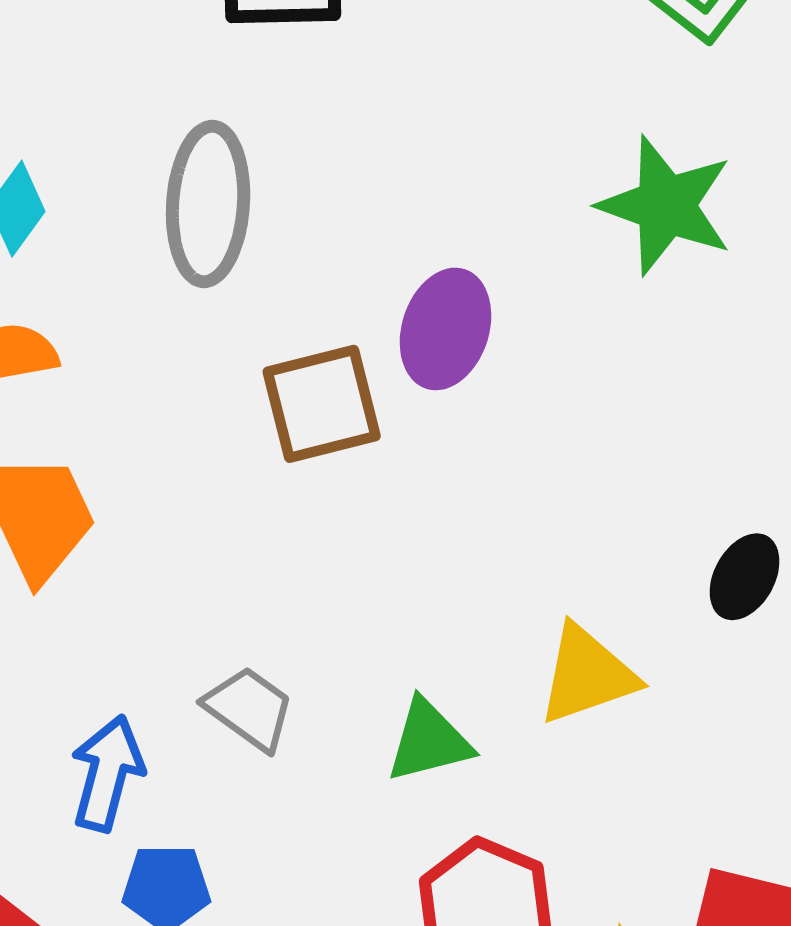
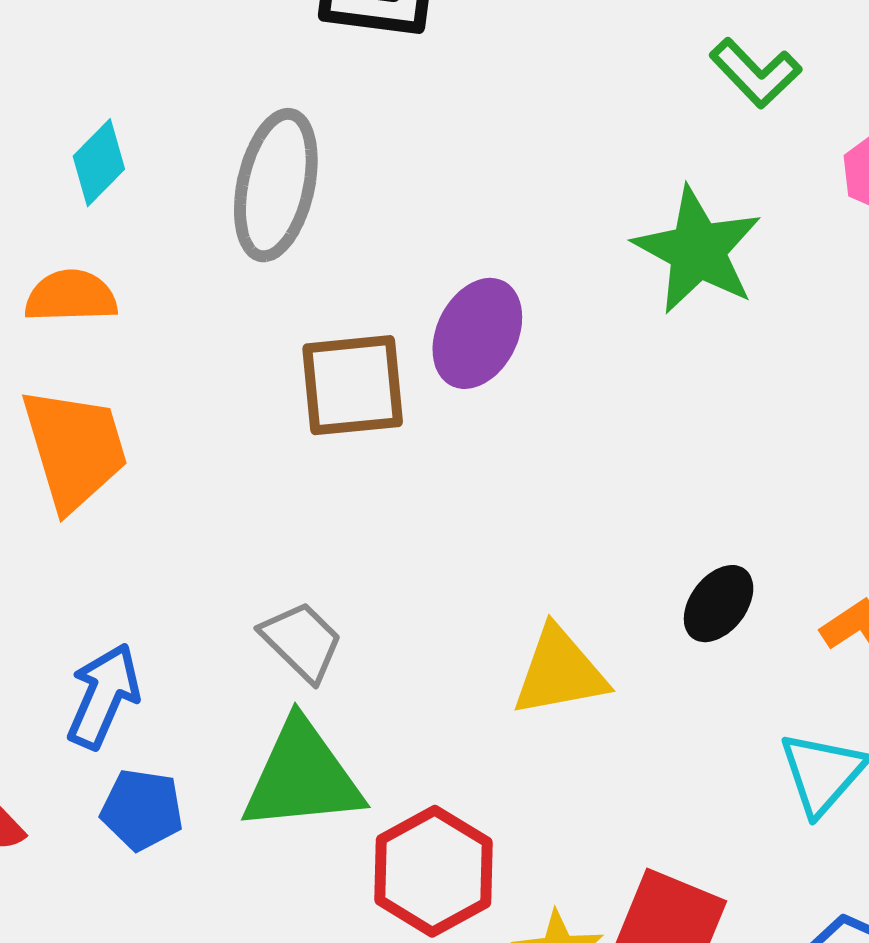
gray trapezoid: (249, 709) -> (302, 641), moved
green triangle: (429, 741) -> (302, 777), moved, size x1.5

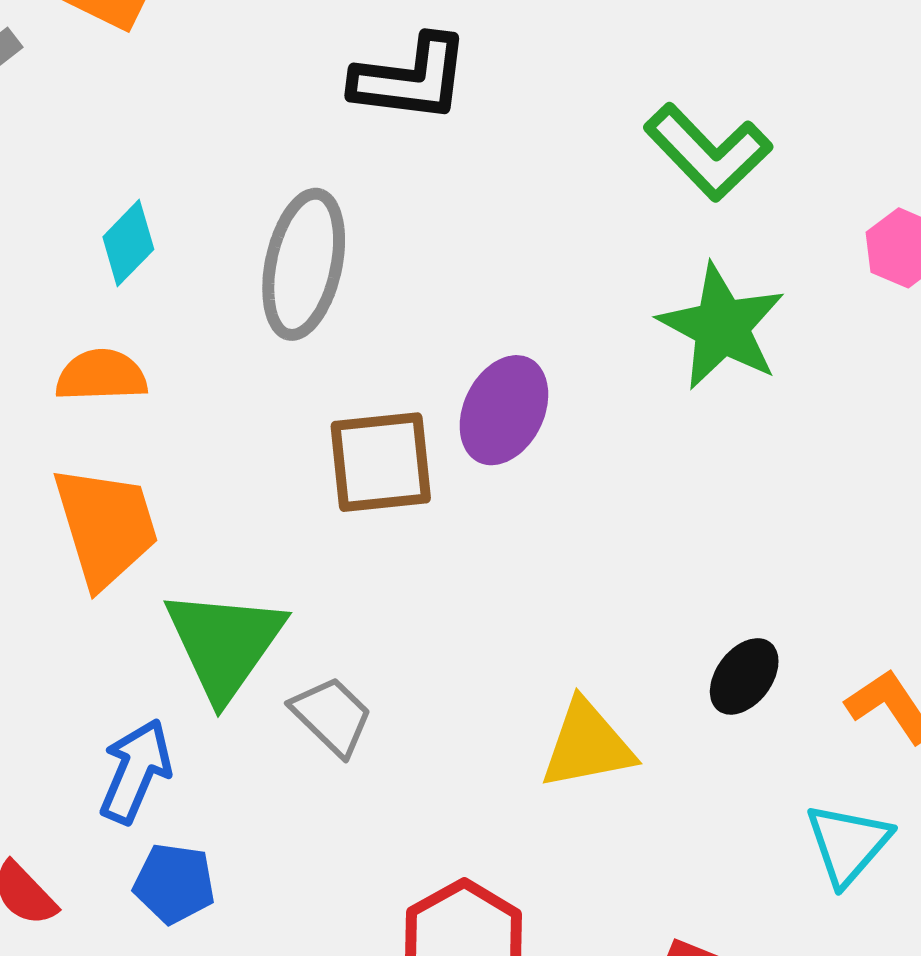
green L-shape: (755, 73) -> (708, 152), moved, size x1.4
green triangle: (302, 777) -> (225, 644), moved, turned -49

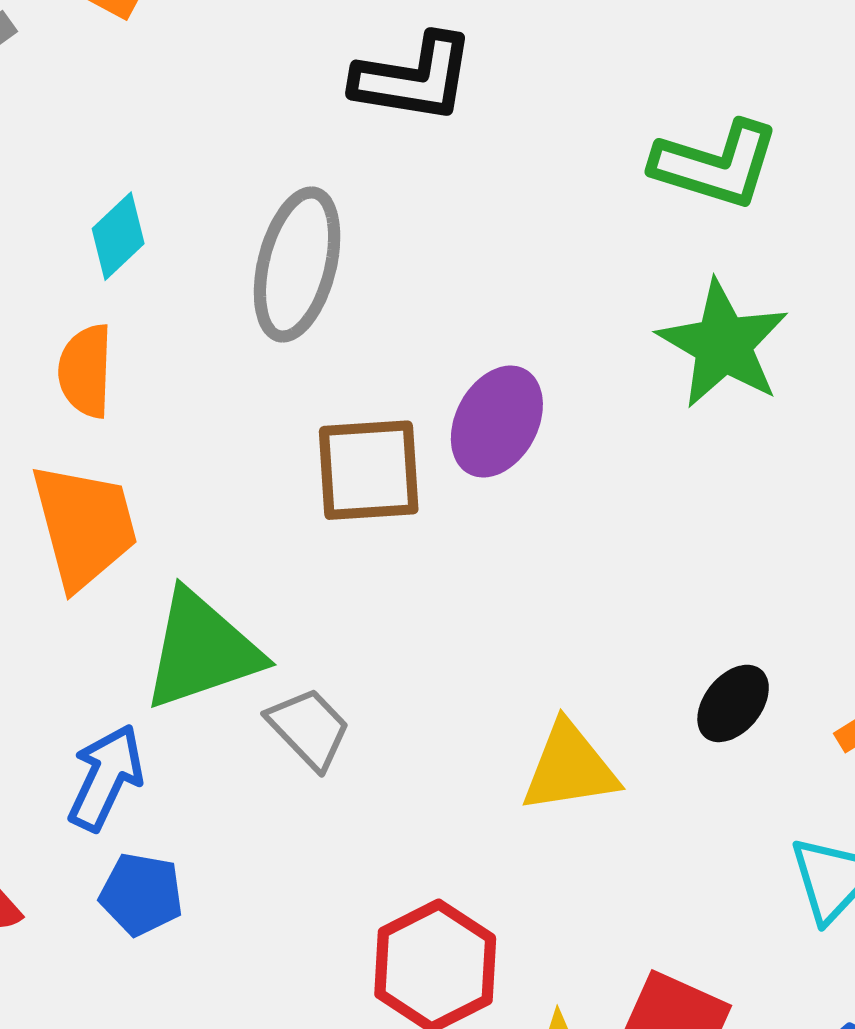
green L-shape: (708, 152) -> (716, 165), turned -31
orange semicircle: (101, 375) -> (86, 371), turned -88
green triangle: (225, 644) -> (202, 650), turned 34

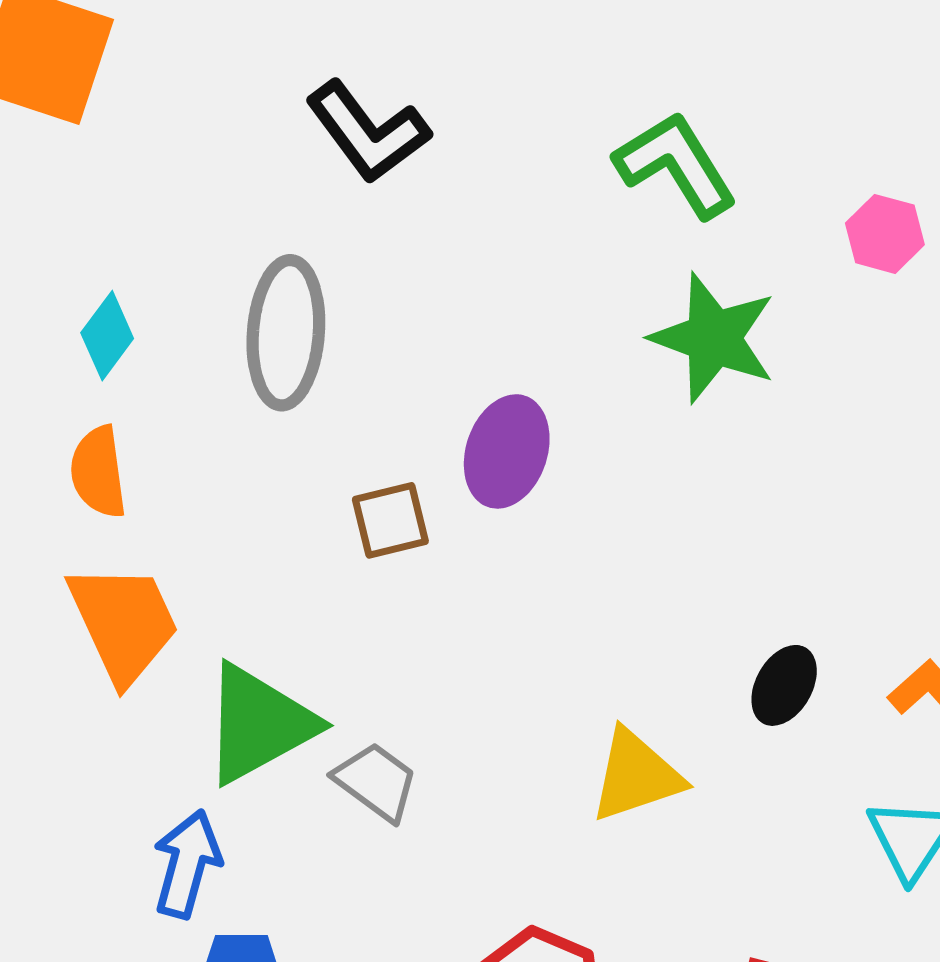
black L-shape: (414, 78) -> (368, 132), turned 54
green L-shape: (716, 165) -> (676, 165), turned -129
brown square: (369, 470) -> (390, 520), size x0.7

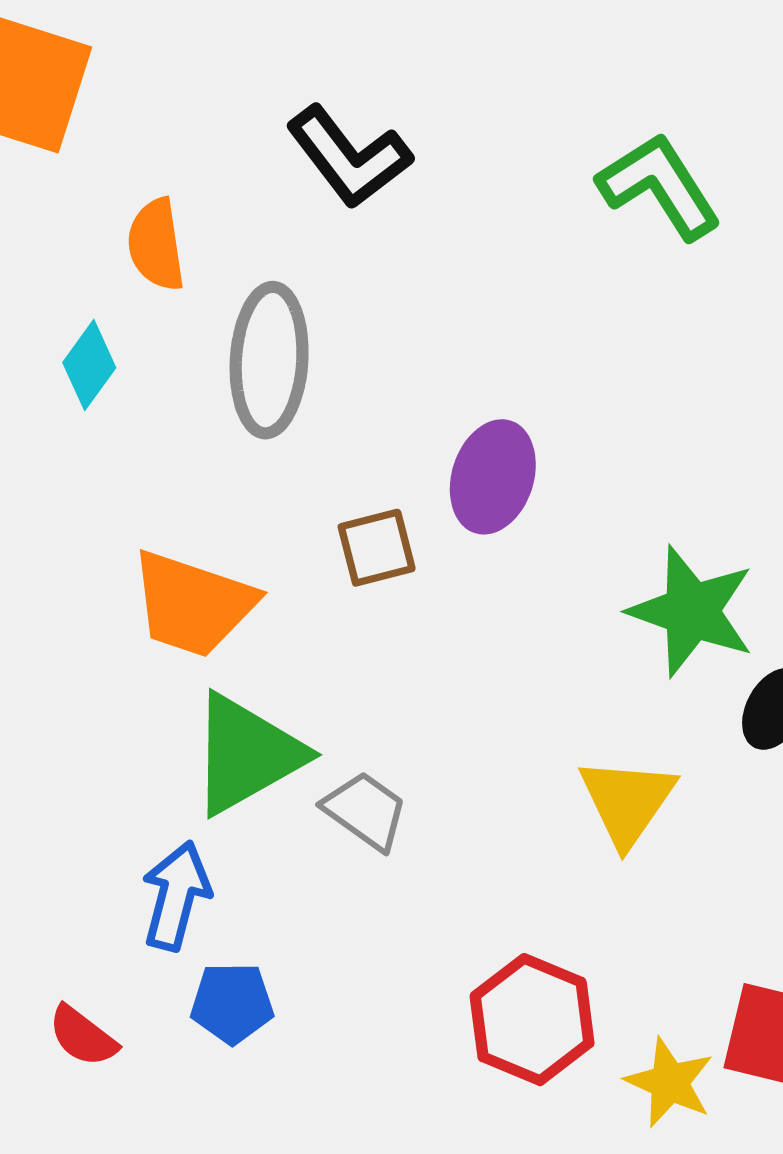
green star: (714, 338) -> (692, 611), moved
orange semicircle: (98, 472) -> (156, 245), moved
orange trapezoid: (123, 623) -> (193, 604), moved, turned 134
yellow triangle: (636, 776) -> (627, 801), turned -36

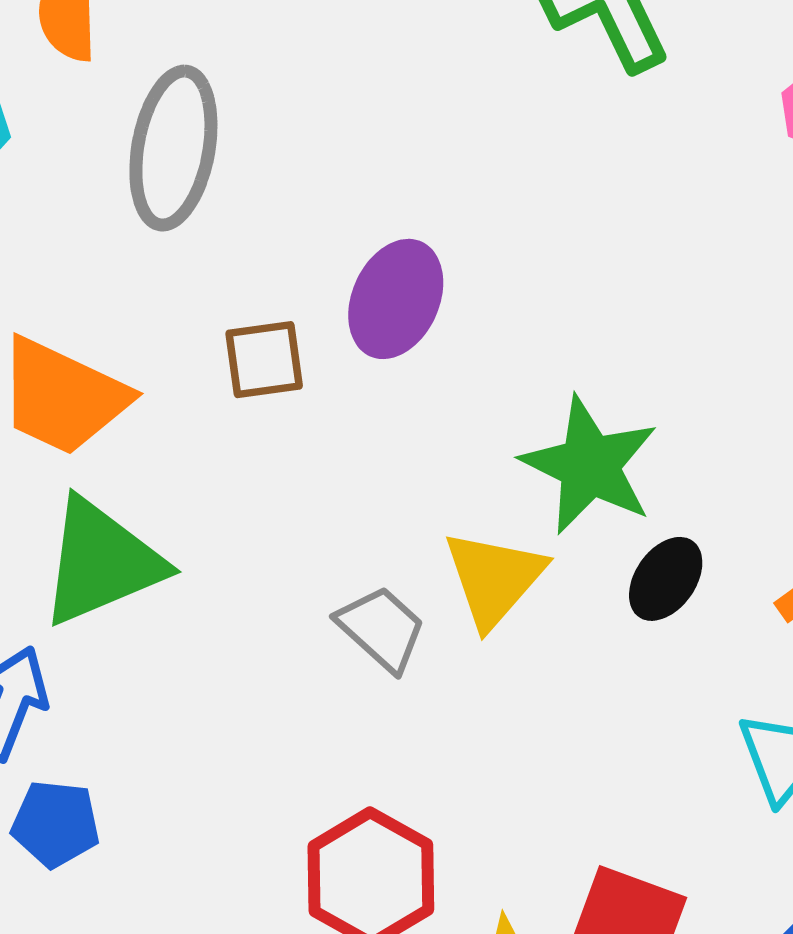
yellow triangle: (627, 801) -> (494, 579), moved
gray trapezoid: (365, 811) -> (381, 629), moved

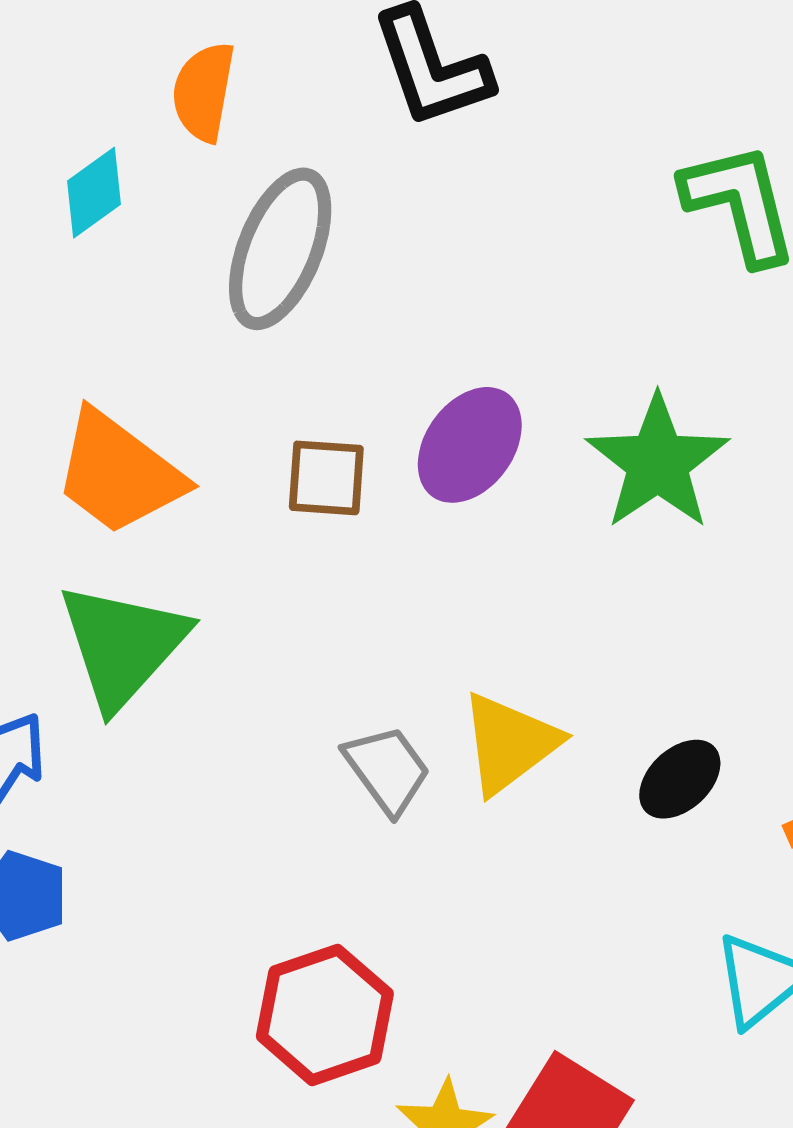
green star: (590, 465) -> (658, 462), moved
green triangle: (101, 562) -> (123, 645), turned -37

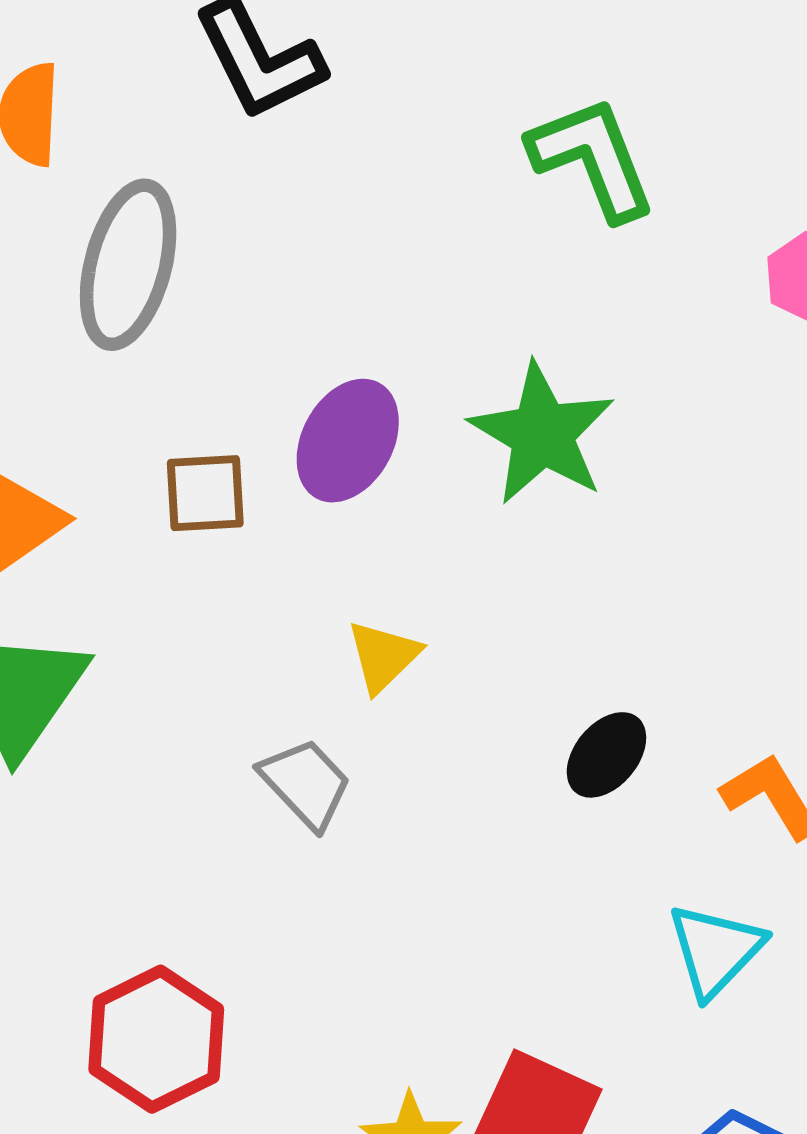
yellow triangle: (509, 743) -> (383, 656), moved, size x0.7
red hexagon: (325, 1015) -> (156, 1039), moved

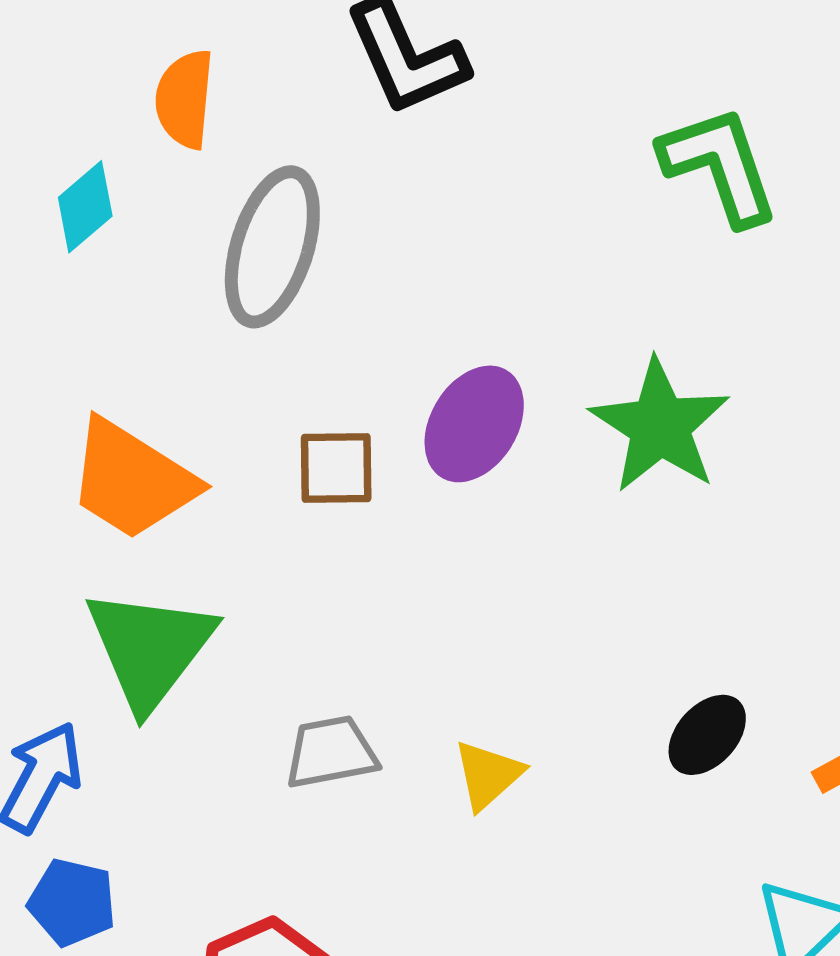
yellow triangle: (383, 656) -> (488, 775), moved
gray trapezoid: (306, 783) -> (331, 752), moved, turned -60

